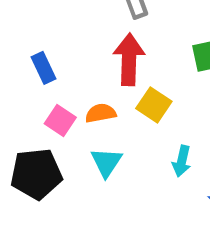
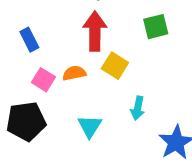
cyan triangle: (106, 162) -> (90, 126), moved

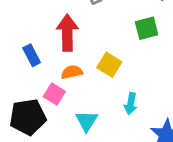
red arrow: (95, 31) -> (67, 33), moved
blue rectangle: (29, 40) -> (32, 55), moved
pink square: (43, 80) -> (54, 94), moved

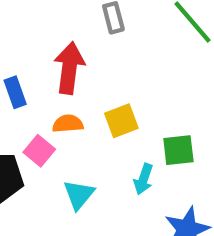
green square: (147, 28) -> (178, 150), moved
yellow square: (109, 65) -> (121, 121), turned 30

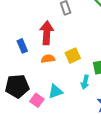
pink square: (39, 151) -> (37, 100), moved
cyan triangle: (79, 195) -> (55, 91), turned 35

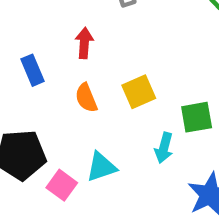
red arrow: (47, 33) -> (84, 43), size x0.6
orange semicircle: (48, 59) -> (86, 98), turned -104

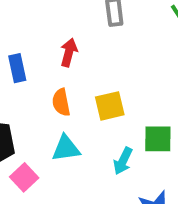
cyan triangle: (101, 167) -> (66, 148), moved

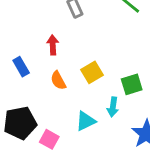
cyan triangle: (66, 148) -> (86, 121), moved

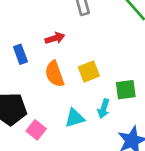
red arrow: (53, 45) -> (55, 38), turned 66
orange semicircle: (58, 80) -> (55, 74), size x1.4

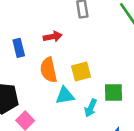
cyan triangle: (75, 118) -> (65, 96), moved

